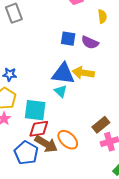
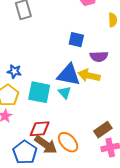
purple semicircle: (90, 42) -> (99, 56), moved, turned -30
cyan square: (35, 110) -> (39, 92), moved

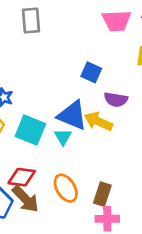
brown rectangle: (103, 130) -> (102, 194), turned -48
orange ellipse: (68, 142) -> (66, 188), moved

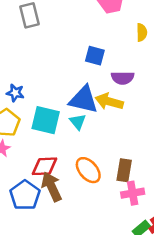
brown arrow: (26, 199) -> (52, 187), turned -152

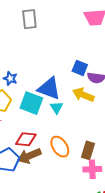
blue square: (95, 56) -> (80, 68), moved
blue triangle: (83, 100) -> (49, 88), moved
brown arrow: (52, 187) -> (29, 156), turned -95

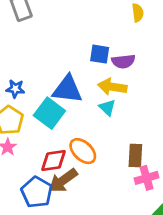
cyan square: (31, 103) -> (49, 113), turned 30
cyan triangle: (56, 108) -> (107, 108), moved
orange ellipse: (60, 147) -> (83, 151), moved

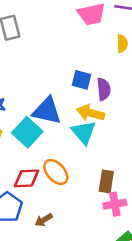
purple semicircle: (123, 61) -> (104, 89), turned -95
cyan triangle: (107, 108) -> (84, 132), size x1.5
brown arrow: (63, 180) -> (44, 220), moved, size x0.6

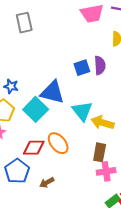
blue square: (81, 80) -> (82, 68), turned -35
purple semicircle: (104, 89) -> (100, 65), moved
yellow arrow: (91, 113) -> (102, 123), moved

